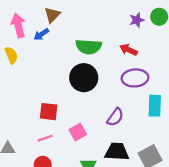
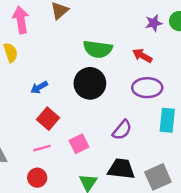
blue arrow: (41, 34) -> (39, 87), moved
red square: (49, 112) -> (48, 119), turned 30

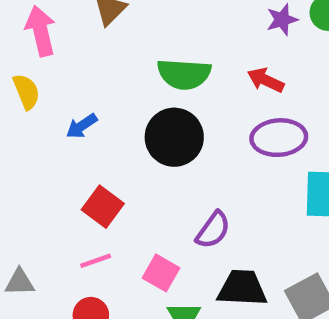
blue arrow: (39, 87) -> (82, 126), moved
purple semicircle: (122, 130) -> (213, 230), moved
pink square: (79, 144) -> (161, 273), moved, turned -30

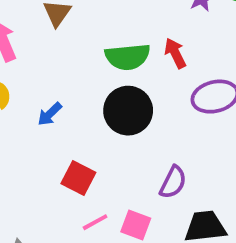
red arrow: (266, 80) -> (175, 53), moved, turned 48
pink line: (96, 261) -> (95, 222), moved

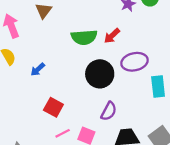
red arrow: (175, 53) -> (112, 36), turned -108
black circle: (128, 111) -> (100, 74), moved

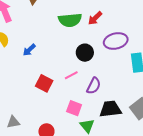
black circle: (100, 74) -> (85, 53), size x0.7
pink line: (63, 133) -> (71, 75), moved

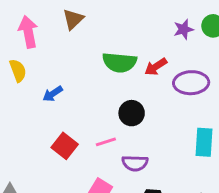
purple ellipse: (116, 41) -> (191, 83), moved
purple semicircle: (94, 86) -> (135, 163), turned 54

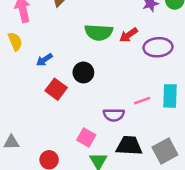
black circle: (132, 113) -> (83, 72), moved
pink line: (106, 142) -> (142, 101), moved
red square: (65, 146) -> (56, 89), moved

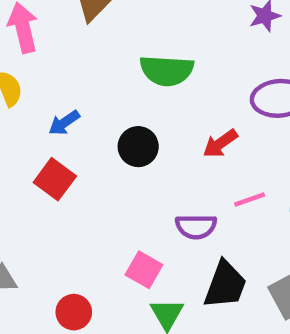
red arrow: (129, 35) -> (220, 143), moved
red square: (56, 89) -> (55, 179), moved
black trapezoid: (129, 146) -> (225, 285), turned 108

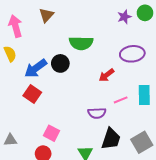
blue arrow: (64, 123) -> (36, 68), size x1.6
black circle: (138, 147) -> (60, 63), moved
pink square: (144, 270) -> (51, 133), moved

